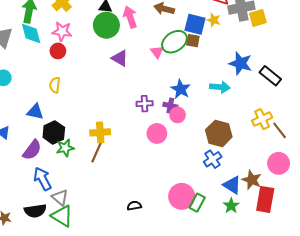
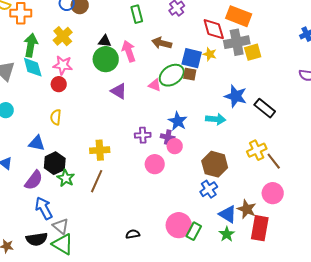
pink triangle: (157, 52) -> (155, 85), turned -32
yellow cross: (100, 132) -> (100, 150), moved
green star: (65, 148) -> (66, 178), turned -30

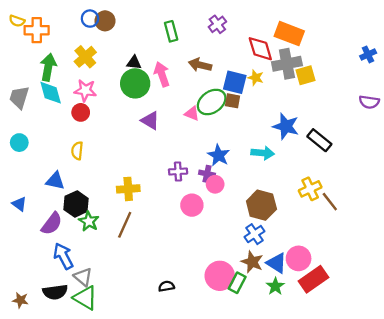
pink circle: (273, 193) -> (299, 258), moved
brown star: (247, 209) -> (252, 262), moved
red rectangle: (260, 228) -> (314, 279), turned 45

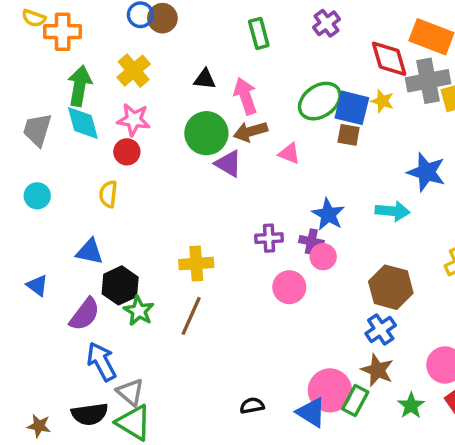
brown arrow: (200, 65) -> (250, 132), moved, turned -30
green circle: (135, 83) -> (206, 133), moved
green ellipse: (212, 102) -> (320, 101), moved
yellow semicircle: (77, 151) -> (108, 194), moved
blue triangle: (277, 263) -> (311, 412), moved

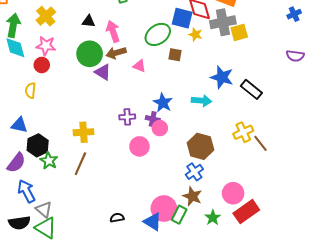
blue square: (352, 108) -> (182, 18), moved

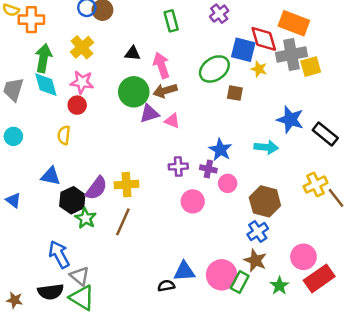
pink triangle: (139, 66) -> (172, 121), moved
purple triangle: (103, 72) -> (149, 114), turned -48
pink circle: (160, 128) -> (228, 183), moved
purple semicircle: (16, 163) -> (96, 188), moved
blue triangle: (153, 222) -> (184, 271), moved, turned -36

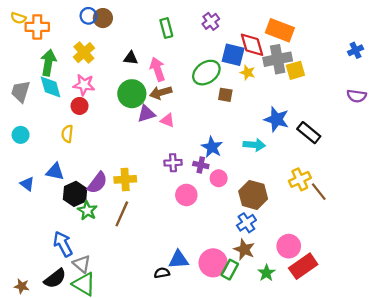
blue triangle: (13, 200) -> (27, 184), moved
black semicircle: (51, 292) -> (55, 278), turned -30

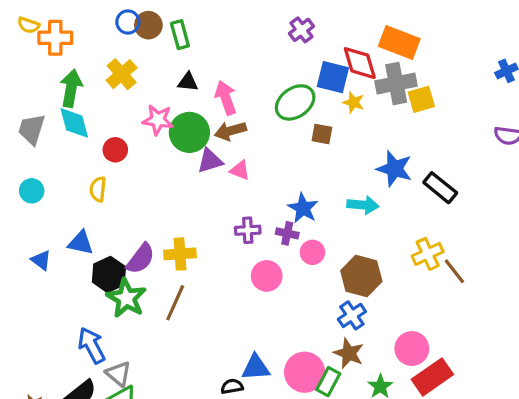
green rectangle: (166, 28) -> (180, 35), moved
pink star: (84, 85) -> (158, 120), moved
green star: (87, 211) -> (126, 298), size x1.4

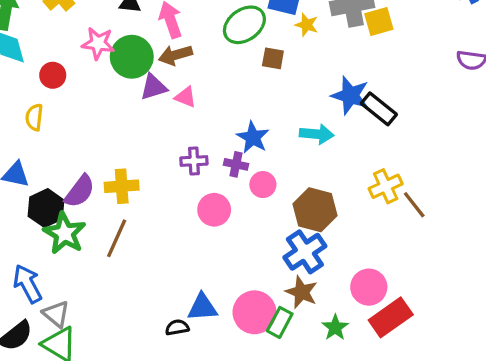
black rectangle: (440, 188) -> (379, 109), moved
blue cross: (352, 315) -> (305, 252), size x1.4

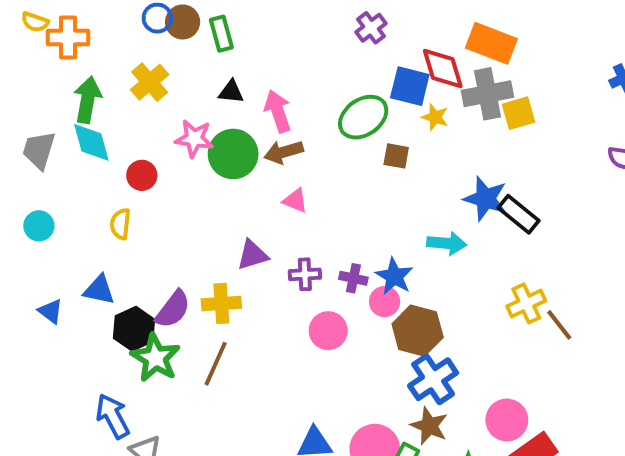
purple triangle: (154, 87) -> (252, 255), moved
blue star: (253, 137) -> (394, 276), moved
brown hexagon: (315, 210) -> (418, 331), moved

